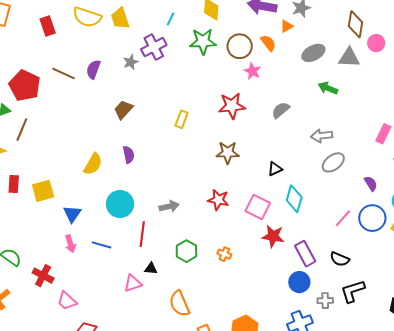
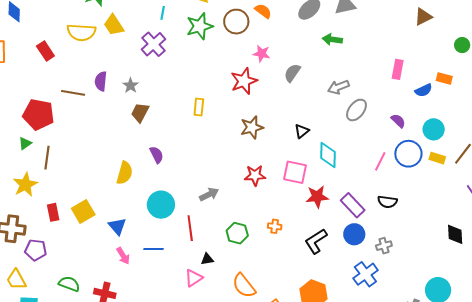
gray star: (131, 62) -> (131, 85), moved
pink star: (252, 71) -> (262, 54), moved
black L-shape: (353, 291) -> (316, 241), moved

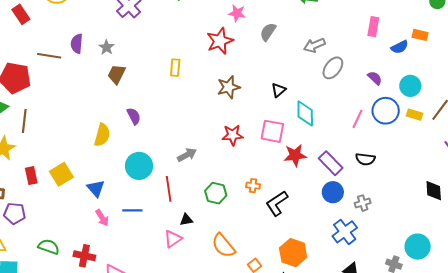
black L-shape: (316, 241) -> (277, 203), moved

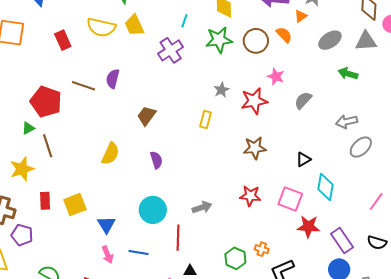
gray star: (107, 47) -> (221, 90), moved
brown line: (24, 121) -> (48, 146), turned -35
yellow semicircle: (102, 135) -> (110, 154), moved
green hexagon: (216, 193) -> (235, 258), moved

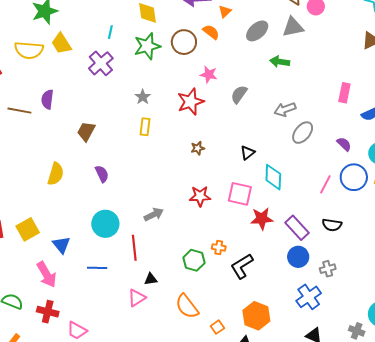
gray star: (221, 90) -> (143, 97), moved
brown star: (255, 148) -> (198, 148), size x0.6
pink arrow: (107, 255) -> (47, 275), moved, size x1.5

